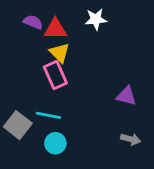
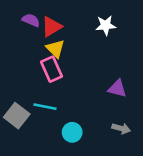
white star: (96, 19) -> (106, 25), moved
red triangle: (55, 29) -> (52, 27), turned -30
cyan circle: (55, 143) -> (72, 132), moved

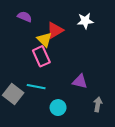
red triangle: (52, 27) -> (55, 30), moved
purple triangle: (117, 89) -> (80, 81), moved
gray arrow: (121, 128) -> (98, 104), turned -96

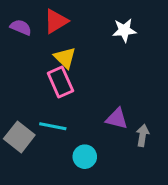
purple semicircle: (25, 17) -> (21, 27), moved
red triangle: (55, 30) -> (56, 21), moved
gray arrow: (98, 104) -> (143, 135), moved

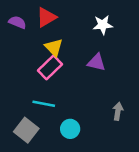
pink rectangle: (60, 82) -> (50, 67), turned 70
purple triangle: (117, 119) -> (96, 62), moved
gray square: (19, 137) -> (26, 130), moved

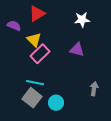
purple semicircle: (17, 22) -> (14, 26), moved
yellow triangle: (54, 47) -> (34, 40), moved
gray square: (26, 130) -> (32, 98), moved

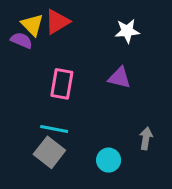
yellow triangle: (34, 40) -> (32, 25), moved
pink rectangle: (40, 54) -> (62, 84), turned -36
cyan circle: (56, 103) -> (109, 160), moved

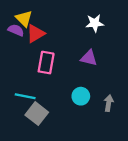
red triangle: (57, 22) -> (36, 34), moved
cyan line: (54, 129) -> (25, 96), moved
cyan circle: (109, 160) -> (81, 96), moved

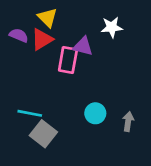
yellow triangle: (24, 19) -> (47, 18), moved
purple triangle: (89, 58) -> (83, 46), moved
pink rectangle: (46, 63) -> (68, 60), moved

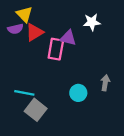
yellow triangle: (47, 18) -> (24, 14), moved
purple semicircle: (19, 35) -> (15, 29), turned 144
gray arrow: (128, 122) -> (105, 83), moved

